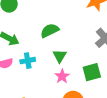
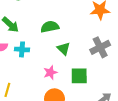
green triangle: (60, 56) -> (64, 49), moved, turned -32

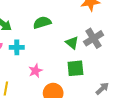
green triangle: (64, 49) -> (72, 43), moved
pink star: (50, 72) -> (35, 71), moved

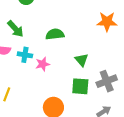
gray cross: (94, 38) -> (107, 81), moved
pink star: (35, 71) -> (43, 64), moved

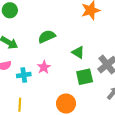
cyan cross: (25, 55) -> (24, 75), moved

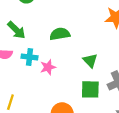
cyan cross: (24, 75) -> (29, 57), moved

